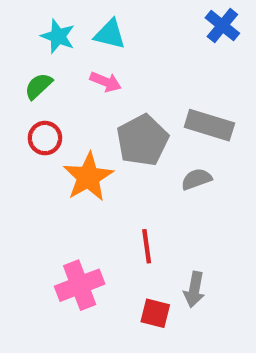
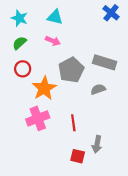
cyan star: (58, 36) -> (19, 18), moved
pink cross: (80, 285) -> (38, 118), moved

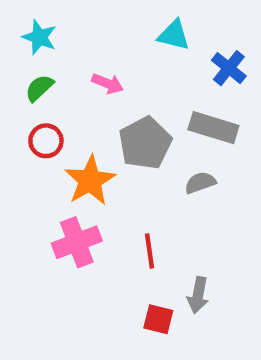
blue cross: (111, 13) -> (229, 68), moved
cyan triangle: (55, 17) -> (174, 35), moved

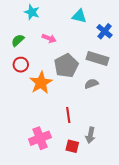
cyan star: (39, 37) -> (32, 12), moved
pink cross: (77, 242) -> (40, 138), moved

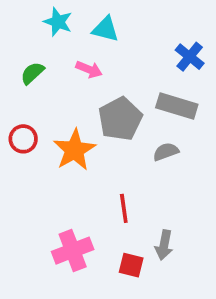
cyan triangle: (79, 16) -> (105, 29), moved
red circle: (21, 65) -> (23, 139), moved

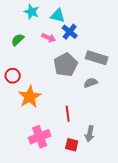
blue cross: (190, 57) -> (70, 32), moved
orange star: (74, 150) -> (30, 97), moved

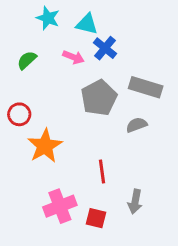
red square: (72, 145) -> (96, 218), moved

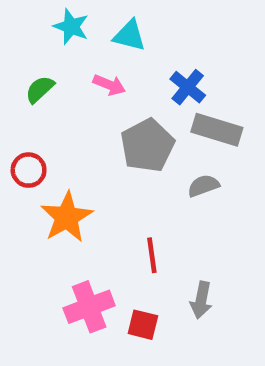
blue cross: (105, 48) -> (188, 87), moved

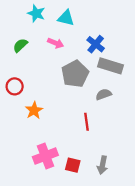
orange star: (67, 217) -> (34, 110), size x0.7
red line: (152, 255) -> (86, 122), moved
gray arrow: (201, 300) -> (102, 165), moved

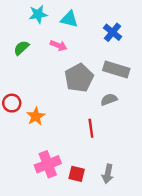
cyan star: (36, 13) -> (38, 14), turned -30
blue cross: (96, 44) -> (113, 32), moved
red circle: (15, 86) -> (12, 103), moved

